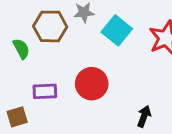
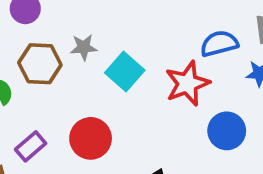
purple rectangle: (45, 91) -> (31, 146), turned -40

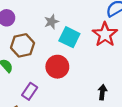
gray star: (84, 47) -> (51, 22), moved
red circle: (91, 138) -> (57, 67), moved

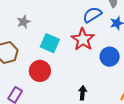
gray star: (51, 22) -> (24, 22), moved

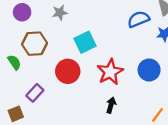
red star: (83, 39) -> (110, 72), moved
cyan square: (50, 43) -> (85, 42), turned 30

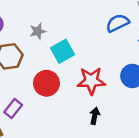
gray star: (60, 13) -> (38, 31), moved
red star: (110, 72) -> (91, 81), turned 30

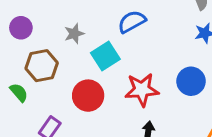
blue semicircle: (118, 23) -> (132, 22), moved

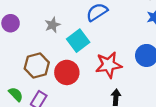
brown hexagon: (42, 66) -> (37, 66), moved
green semicircle: (19, 92) -> (16, 94), moved

